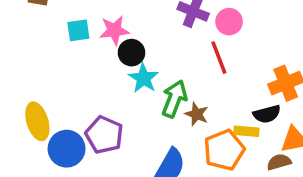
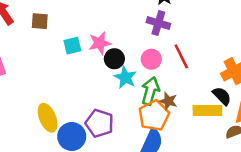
pink circle: (229, 22) -> (151, 59), moved
black semicircle: (267, 114) -> (222, 96), turned -114
yellow rectangle: (246, 131) -> (207, 110), size x1.5
orange pentagon: (224, 150) -> (154, 116), moved

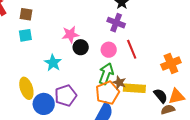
cyan square: (72, 46) -> (25, 35), moved
cyan star: (125, 77) -> (53, 63), moved
black semicircle: (222, 96) -> (161, 96), moved
yellow rectangle: (207, 110) -> (134, 88), moved
purple pentagon: (99, 123) -> (66, 96), turned 30

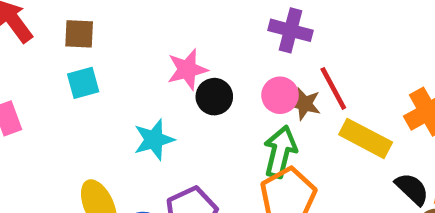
cyan star: (53, 63) -> (154, 140), turned 30
brown star: (119, 82) -> (305, 104), moved
yellow rectangle: (134, 88) -> (366, 138), moved, turned 30

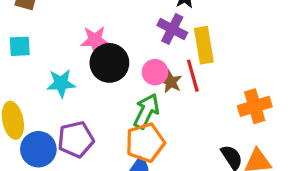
cyan square: (83, 83) -> (20, 46), moved
black circle: (214, 97) -> (109, 63), size x1.5
yellow rectangle: (366, 138) -> (204, 45), moved, turned 40

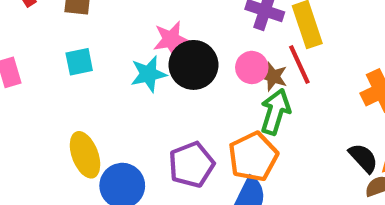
cyan star: (61, 83) -> (148, 74), moved
green arrow: (146, 111) -> (275, 112), moved
purple pentagon: (76, 139) -> (191, 165), moved

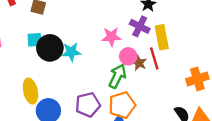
pink star: (171, 39) -> (111, 37), moved
black circle: (193, 65) -> (50, 48), moved
green arrow: (275, 112) -> (117, 76), moved

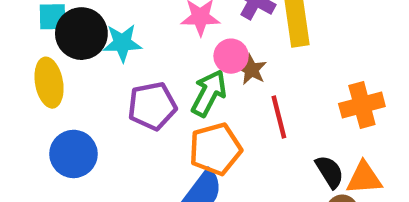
red line: (154, 58) -> (279, 117), moved
yellow ellipse: (30, 91) -> (49, 83), moved
purple pentagon: (88, 105) -> (152, 106), moved

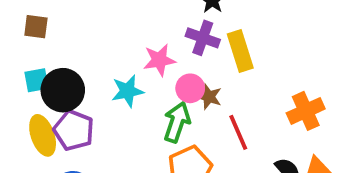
cyan star: (122, 43) -> (127, 91), moved
purple pentagon: (152, 106) -> (74, 130), moved, turned -30

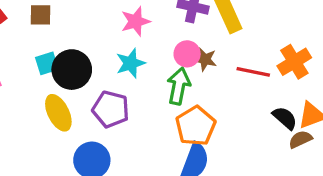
pink star: (159, 60) -> (136, 21), moved
purple pentagon: (74, 130) -> (111, 109), moved
red line: (238, 132) -> (253, 72), moved, turned -48

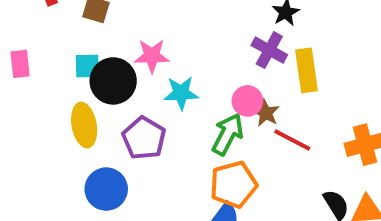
pink star: (136, 21) -> (152, 56), moved
red line: (253, 72) -> (292, 140), moved

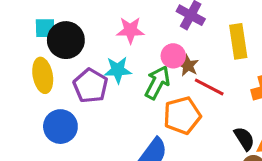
pink star: (152, 56) -> (130, 30), moved
yellow rectangle: (307, 70) -> (238, 41), moved
cyan star: (181, 93) -> (118, 70), moved
orange pentagon: (233, 184) -> (182, 115), moved

